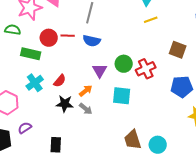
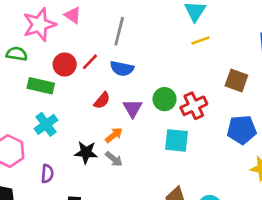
red line: (68, 36) -> (90, 62), turned -48
red semicircle: (60, 81) -> (102, 100), moved
cyan square: (122, 96) -> (176, 140), moved
purple semicircle: (25, 128) -> (47, 174), moved, turned 128

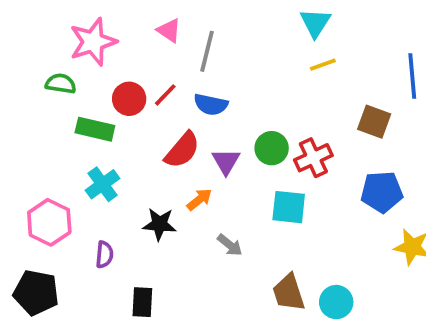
pink triangle: (73, 15) -> (169, 30), moved
red semicircle: (102, 100) -> (182, 150), size x1.5
gray arrow: (114, 159) -> (230, 245), moved

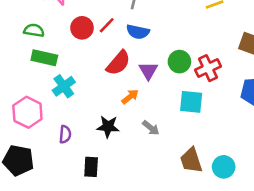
green semicircle: (61, 84) -> (34, 30), moved
green rectangle: (95, 129) -> (44, 58), moved
black star: (160, 224) -> (108, 127), moved

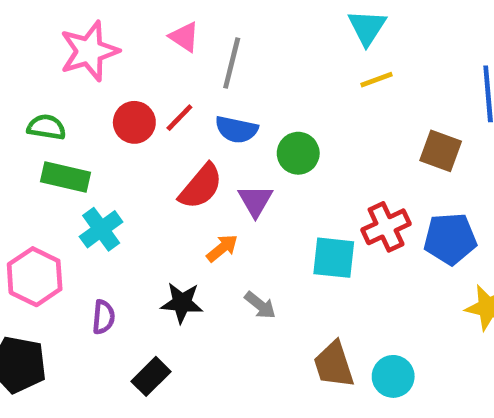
green circle: (179, 62) -> (298, 153), moved
red cross: (208, 68) -> (386, 227), moved
black rectangle: (91, 167) -> (151, 376), turned 42

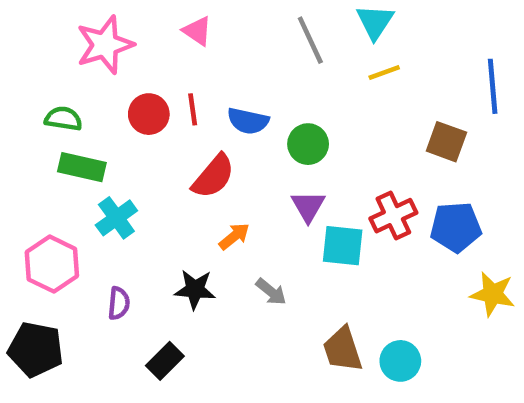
gray line: (232, 63) -> (310, 40), moved, turned -39
red line: (179, 118) -> (193, 109), turned -52
purple triangle: (255, 201) -> (308, 206), moved

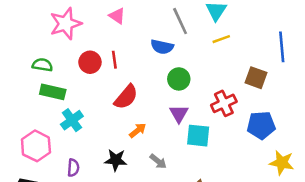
blue semicircle: (248, 121) -> (162, 47), moved
red cross: (393, 216) -> (224, 103), moved

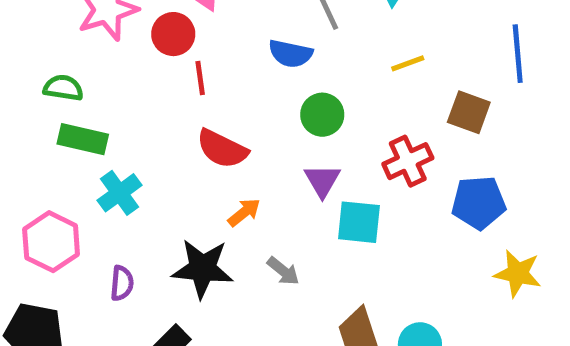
yellow line: (221, 39) -> (408, 63), moved
red circle: (90, 62) -> (173, 34), moved
red semicircle: (126, 97) -> (222, 149), turned 76
black star: (116, 160) -> (203, 269), size x1.4

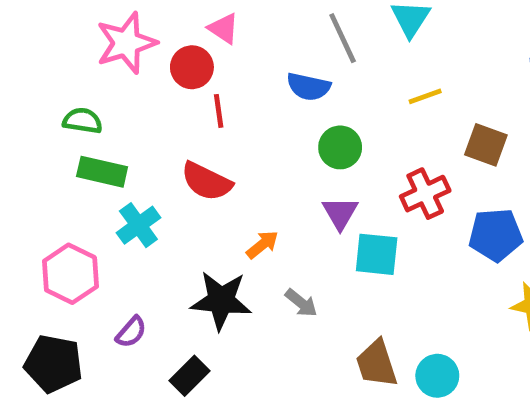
red semicircle: (222, 149) -> (207, 181), moved
purple semicircle: (122, 283) -> (131, 332), moved, turned 36

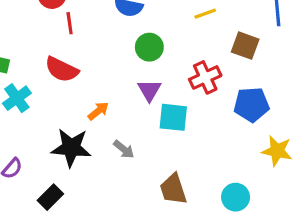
cyan circle: (437, 376) -> (236, 197), moved

